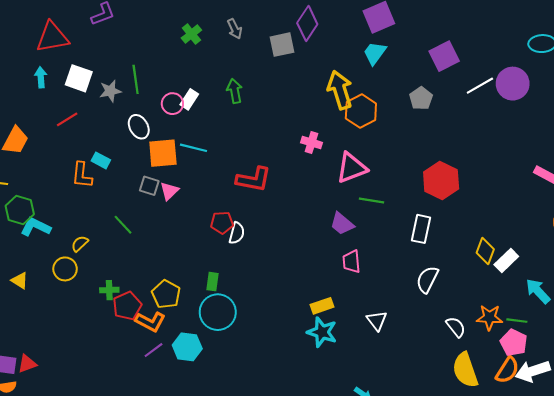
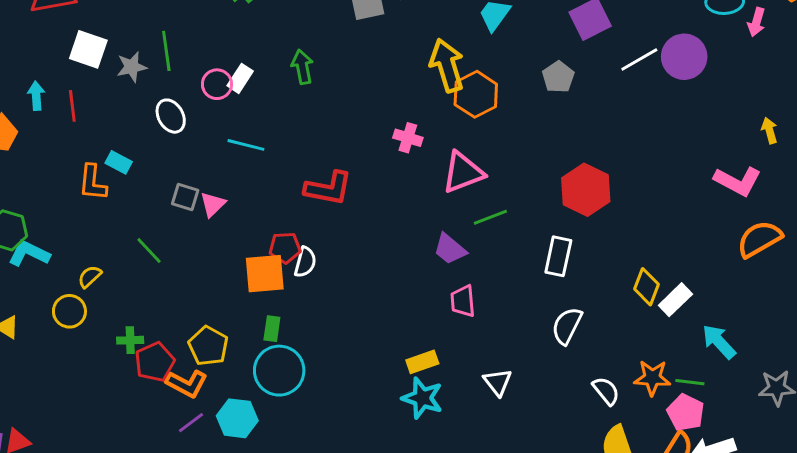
cyan arrow: (41, 77) -> (36, 96), moved
red line: (67, 119) -> (72, 106), turned -65
orange square: (163, 153) -> (265, 274), moved
green line: (372, 200) -> (490, 217), turned -30

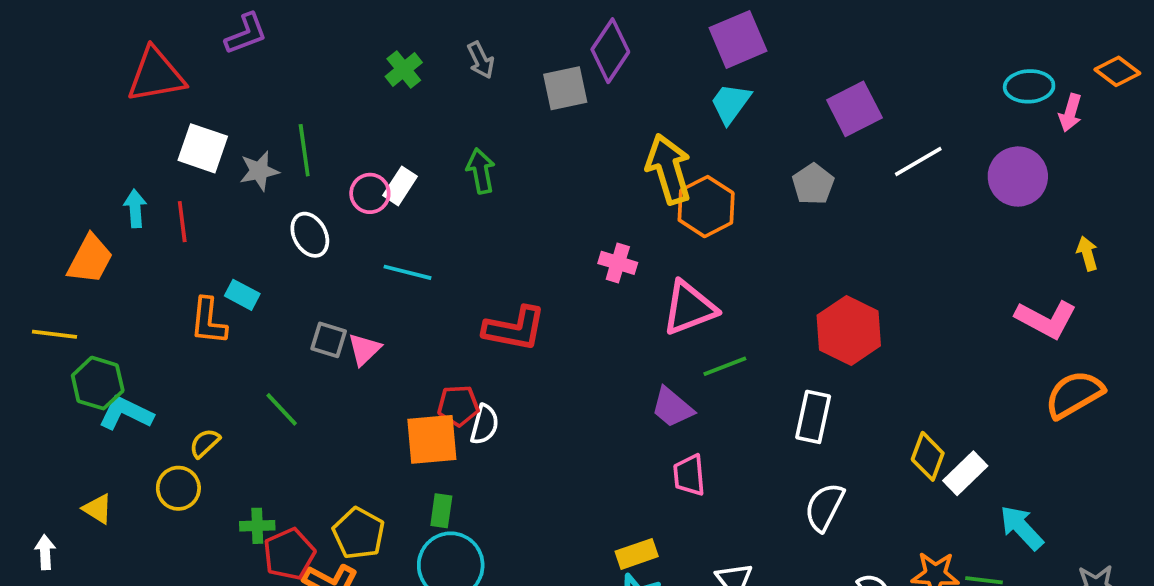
purple circle: (684, 57) -> (1018, 177), moved

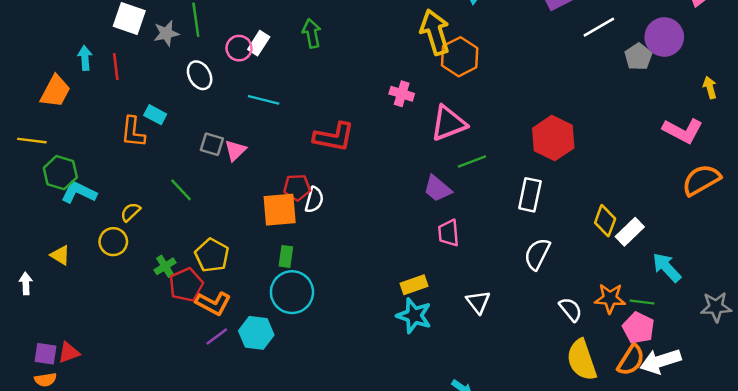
gray pentagon: (813, 184) -> (638, 57), moved
green cross: (257, 526) -> (165, 266), turned -30
yellow pentagon: (359, 533) -> (212, 255), moved

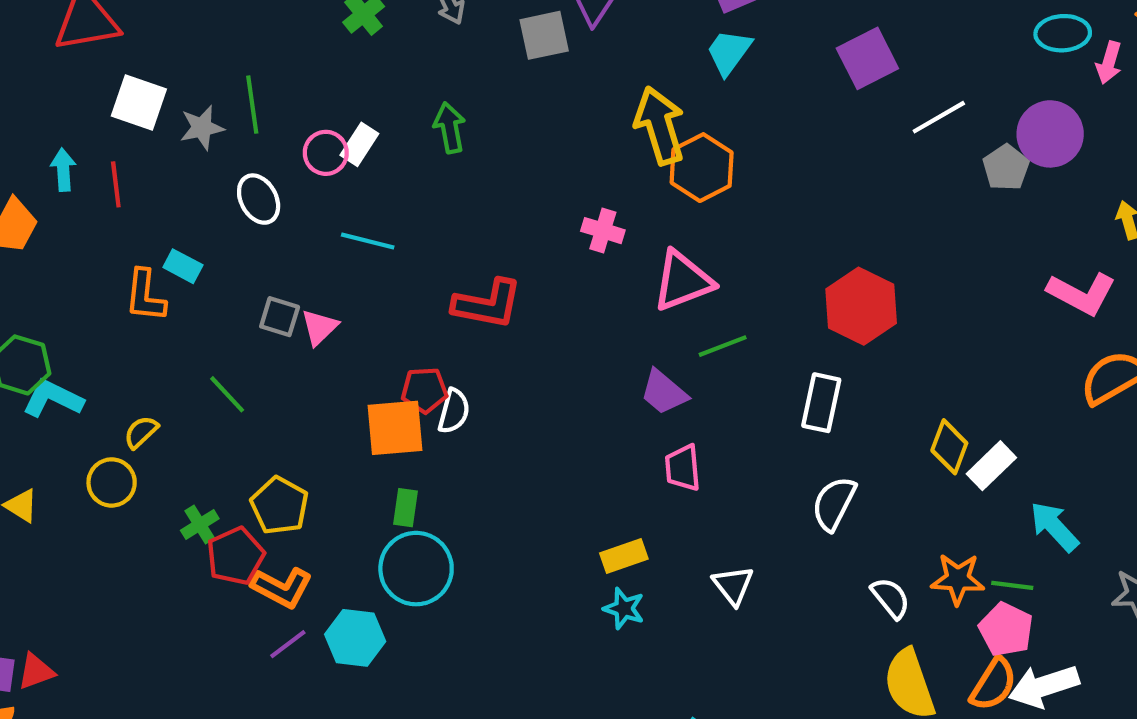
cyan star: (414, 316) -> (624, 608), size x0.7

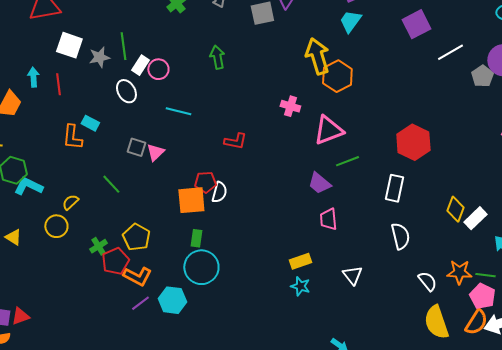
white rectangle: (359, 144) -> (140, 65), moved
red L-shape: (487, 304) -> (235, 141), size x0.7
white semicircle: (834, 503) -> (400, 236), turned 140

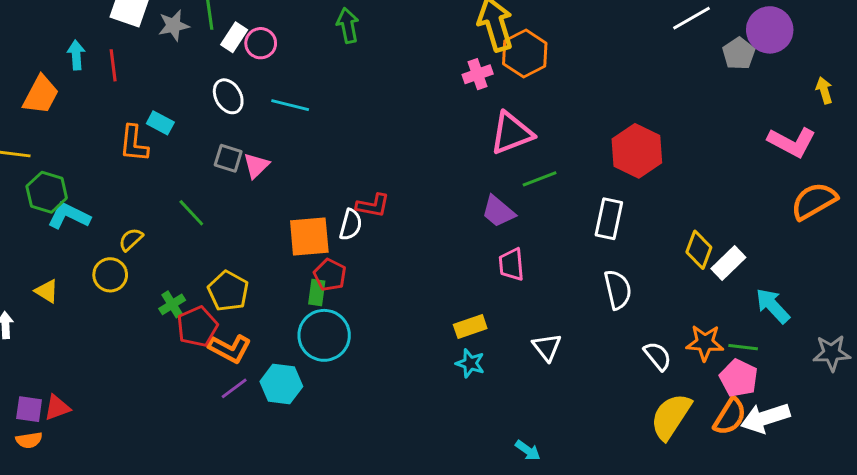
white ellipse: (126, 91) -> (228, 96), moved
pink cross: (290, 106) -> (478, 74), moved, turned -36
red L-shape: (235, 141) -> (373, 205), moved
red pentagon: (205, 182) -> (330, 275), moved, turned 30
yellow semicircle: (436, 322) -> (671, 416), turned 52

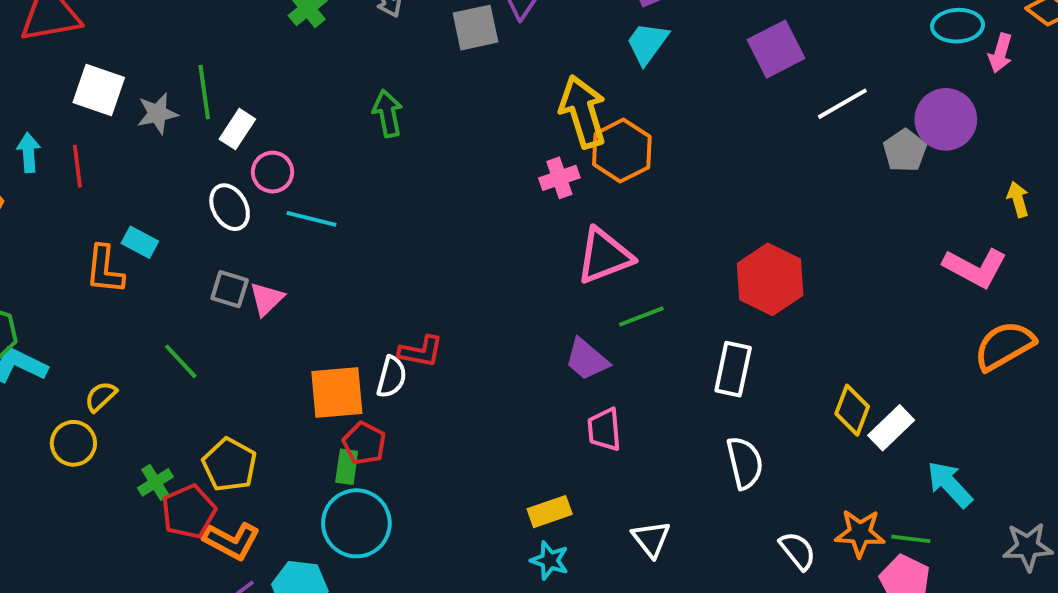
pink circle: (261, 43) -> (273, 172), moved

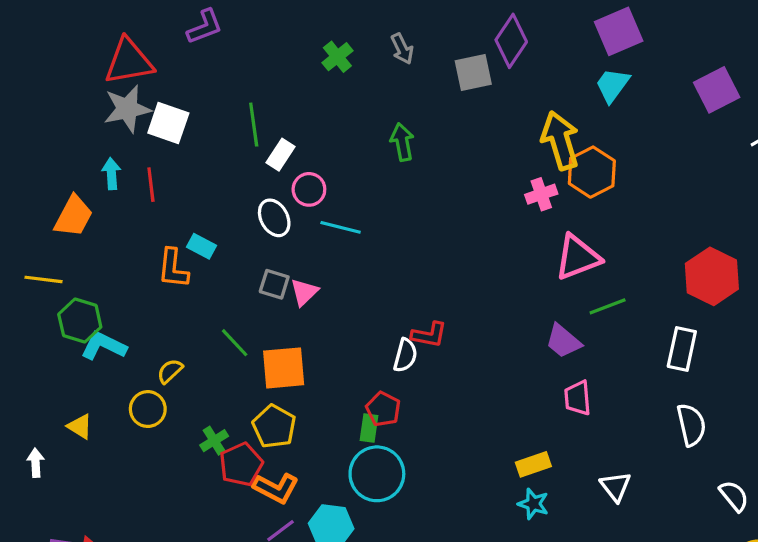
gray star: (157, 113) -> (127, 109), moved, size x1.4
orange square: (337, 393) -> (284, 368), moved

